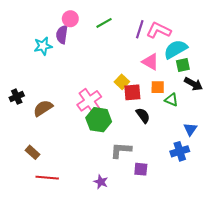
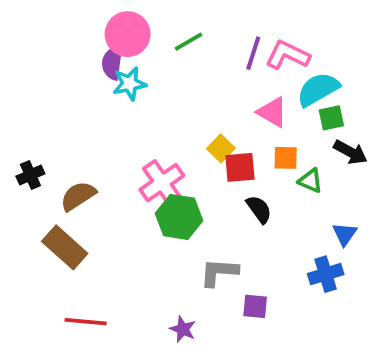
pink circle: (70, 19) -> (128, 34), size x1.5
cyan star: (43, 46) -> (129, 84), moved
brown rectangle: (32, 152) -> (65, 247), moved, size x1.6

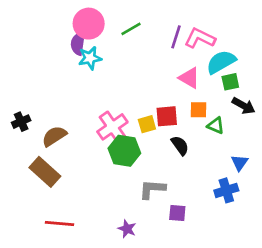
yellow square: (221, 148) -> (147, 124), moved, turned 30

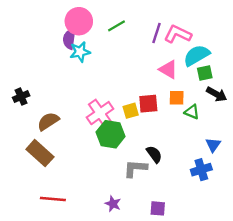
black cross: (21, 122) -> (21, 97), moved
black semicircle: (180, 145) -> (154, 154), moved
purple square: (177, 213) -> (158, 208), moved

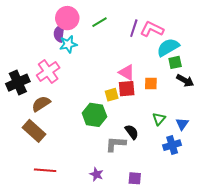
pink triangle: (168, 69) -> (127, 72), moved
black cross: (21, 97) -> (18, 83), size x1.6
green triangle: (192, 112) -> (159, 119), moved, turned 48
pink cross: (100, 113) -> (48, 71), moved

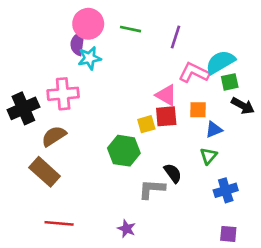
green line: (100, 22) -> (130, 29), turned 42
pink L-shape: (152, 29) -> (194, 73), moved
pink cross: (48, 71) -> (63, 94), turned 30
blue triangle: (182, 124) -> (214, 130), moved, turned 32
purple square: (135, 178) -> (228, 234), moved

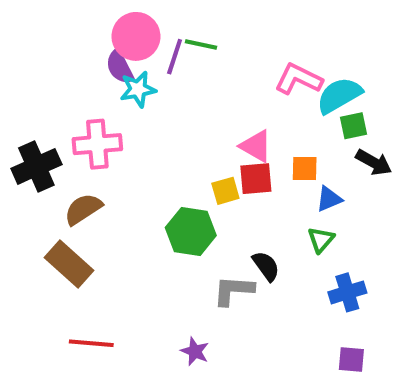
purple line: (175, 37) -> (175, 57), moved
purple semicircle: (78, 44) -> (120, 67), turned -35
pink L-shape: (194, 73) -> (299, 79), moved

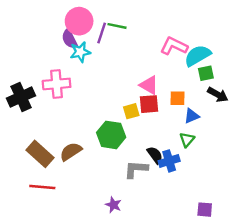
brown semicircle: (83, 209) -> (71, 151), moved
blue cross: (347, 292) -> (169, 161), moved
red line: (91, 343) -> (42, 187), moved

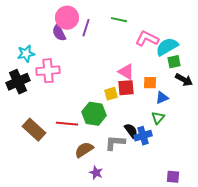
green line: (117, 26) -> (119, 20), moved
cyan star: (80, 52) -> (26, 54), moved
brown semicircle: (71, 151) -> (84, 150), moved
red line: (42, 187) -> (67, 124), moved

